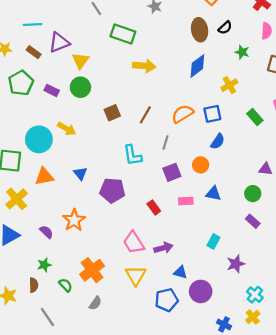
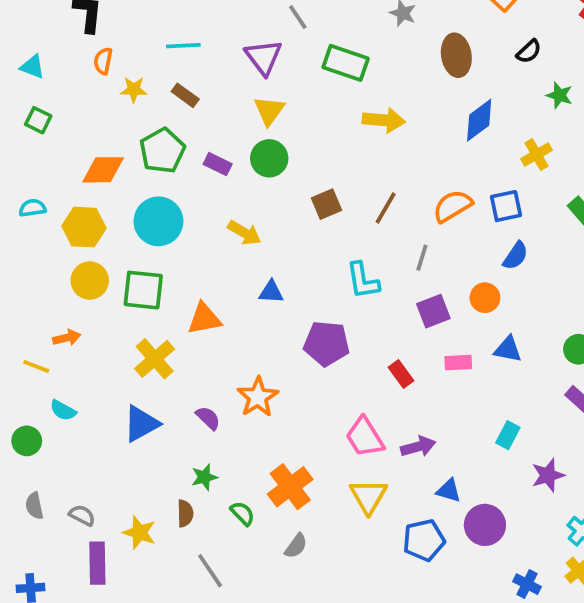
brown ellipse: (200, 30) -> (456, 55), moved
purple triangle: (59, 43) -> (263, 57), moved, turned -45
cyan circle: (39, 139) -> (158, 221), moved
blue triangle: (80, 173) -> (271, 292), moved, turned -48

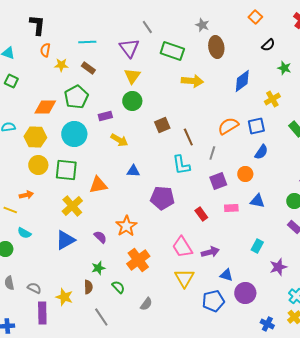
brown ellipse: (456, 55) -> (216, 47), moved
purple rectangle: (218, 164) -> (105, 116), moved, turned -40
brown line: (386, 208) -> (188, 137), moved, turned -54
orange cross: (290, 487) -> (138, 260), moved

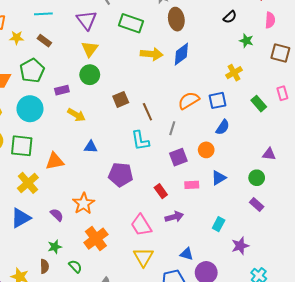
blue diamond: (242, 81) -> (181, 54), moved
blue triangle: (257, 201) -> (219, 178), turned -42
purple arrow: (210, 252) -> (174, 217), moved

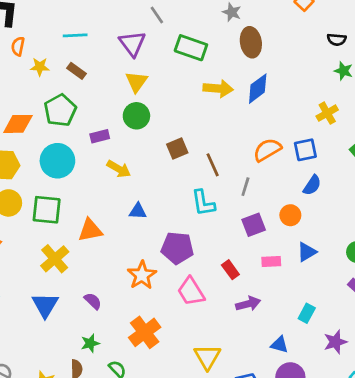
black semicircle: (230, 17) -> (337, 40), moved, turned 48
orange star: (84, 204) -> (142, 275), moved
blue triangle: (21, 218) -> (45, 305), turned -30
pink trapezoid: (141, 225) -> (191, 291), moved
blue triangle: (187, 254) -> (279, 345), moved

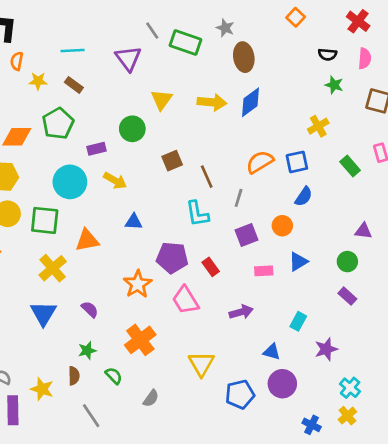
green rectangle: (191, 48) -> (185, 42), moved
yellow triangle: (136, 82) -> (162, 100), moved
cyan circle: (57, 161) -> (70, 182), moved
red rectangle: (230, 270) -> (211, 267), moved

